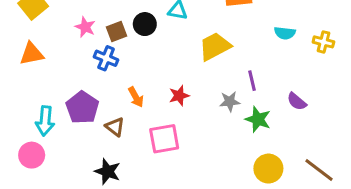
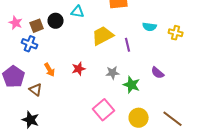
purple line: (252, 81) -> (128, 45), moved
pink square: (164, 139) -> (104, 110), moved, turned -30

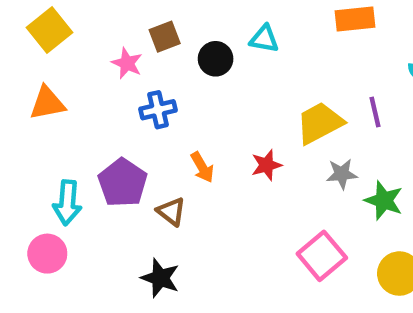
brown square: (37, 26) -> (165, 37), moved
yellow trapezoid: (103, 36) -> (320, 123), moved
blue cross: (30, 44) -> (158, 110), turned -35

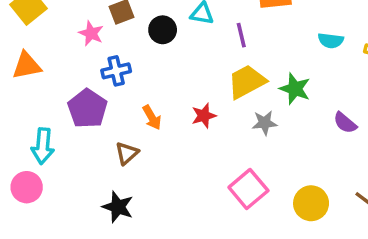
purple line: (375, 112) -> (241, 35), moved
purple pentagon: (123, 183) -> (87, 108), moved
green star: (384, 200) -> (295, 89), moved
brown triangle: (171, 212) -> (127, 153), turned 40

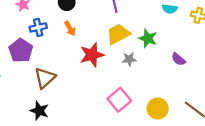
red star: (204, 116) -> (92, 55), size x1.6
orange arrow: (152, 117) -> (70, 29), moved
brown triangle: (127, 153) -> (45, 78), size x1.5

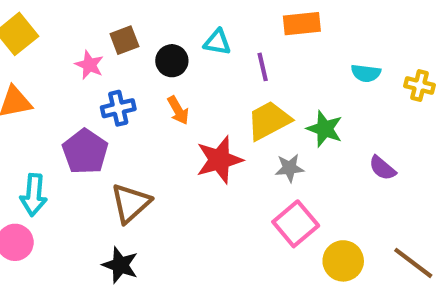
pink square: (119, 100) -> (296, 224), moved

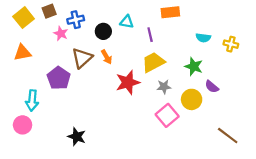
brown square: (124, 40) -> (49, 11), moved
blue cross: (118, 108) -> (76, 20), moved
green star: (325, 129) -> (194, 66), moved
brown triangle: (131, 203) -> (82, 58), moved
yellow circle: (343, 261) -> (192, 99), moved

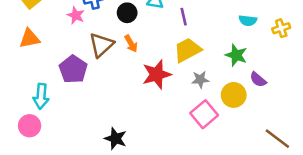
yellow cross: (231, 44) -> (281, 28), turned -32
black star: (77, 137) -> (116, 139), moved

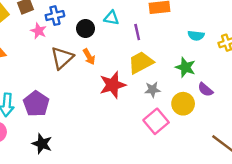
purple pentagon: (73, 69) -> (36, 104), moved
black star: (116, 139) -> (42, 144), moved

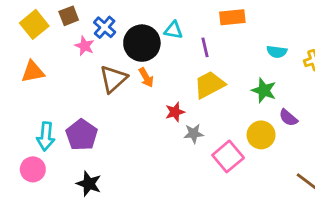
blue cross: (55, 16) -> (105, 27), turned -36
black circle: (86, 29) -> (142, 43), size x1.6
red star: (113, 85) -> (175, 112), size x0.6
gray star: (153, 90) -> (194, 133), moved

